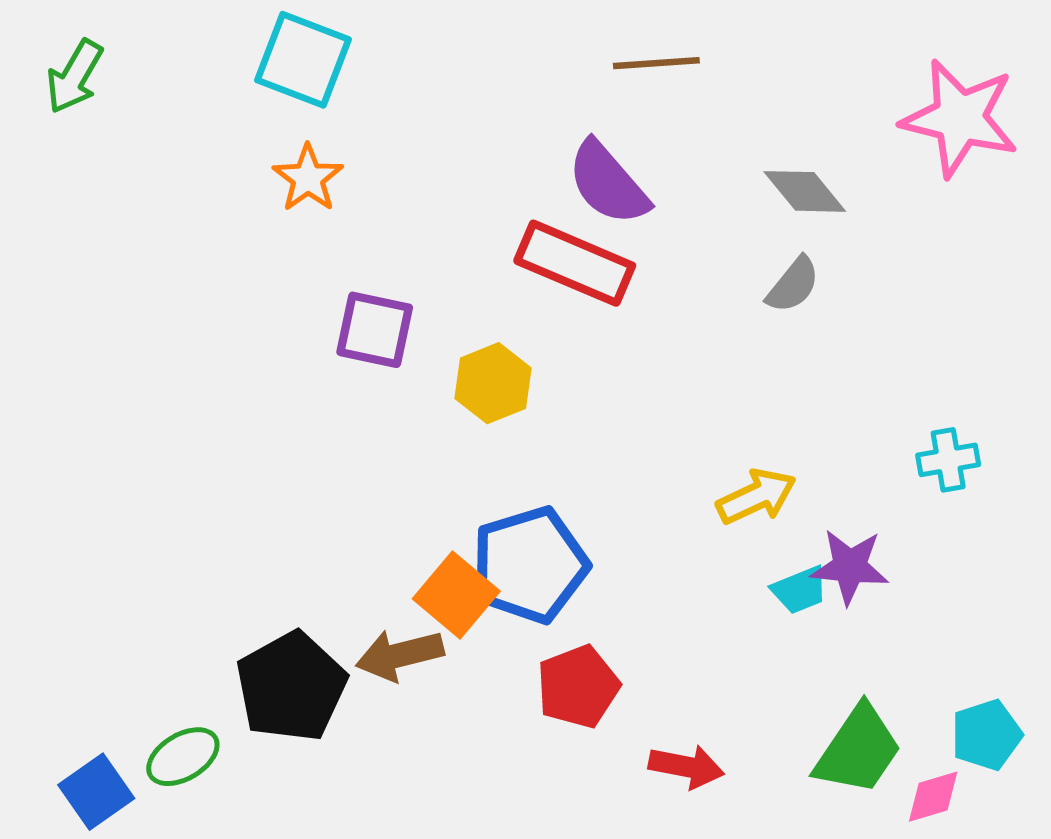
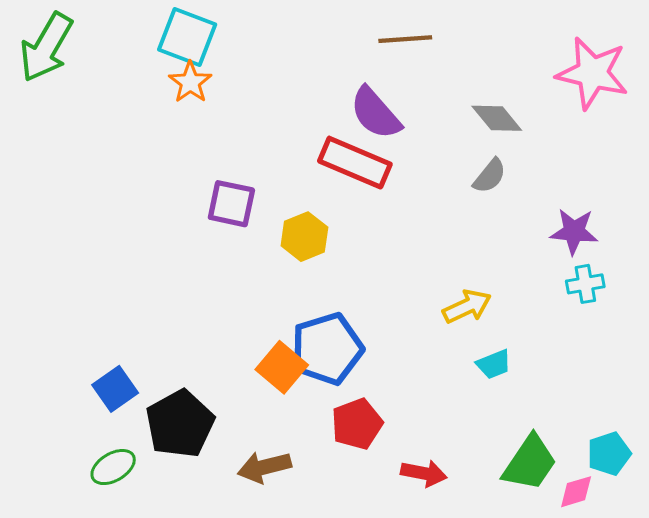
green arrow: (75, 76) -> (46, 47), size x1.5
orange star: (308, 178) -> (190, 82), moved
purple star: (850, 567) -> (574, 231), moved
brown arrow: (400, 655) -> (264, 467), moved
blue square: (96, 792) -> (115, 389), moved

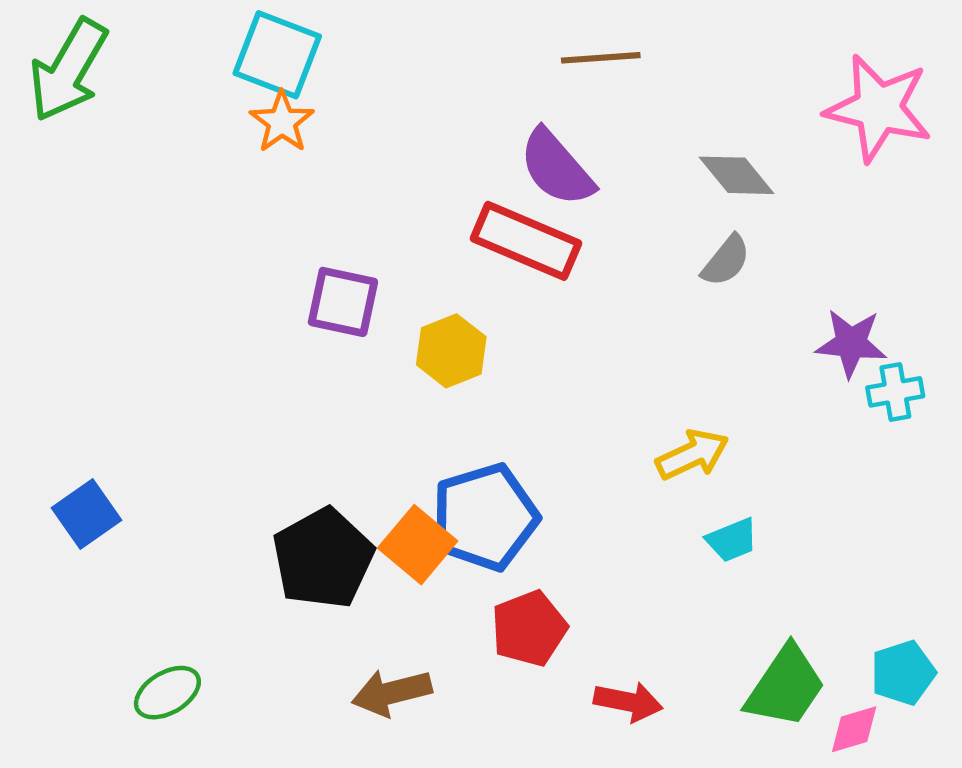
cyan cross: (585, 284) -> (895, 392), moved
blue square: (115, 389) -> (87, 514), moved
black pentagon: (180, 424) -> (323, 558), moved

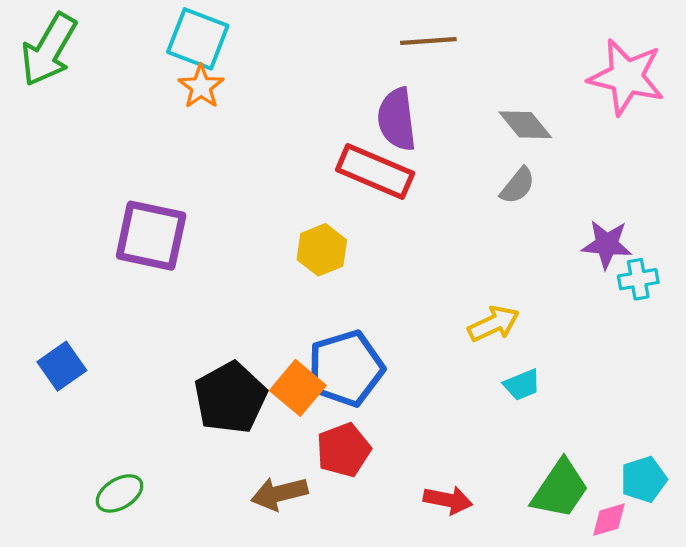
purple semicircle: (557, 168) -> (397, 119), turned 34
purple square: (343, 302) -> (151, 236), moved, size x1.4
red pentagon: (529, 628) -> (344, 450), moved

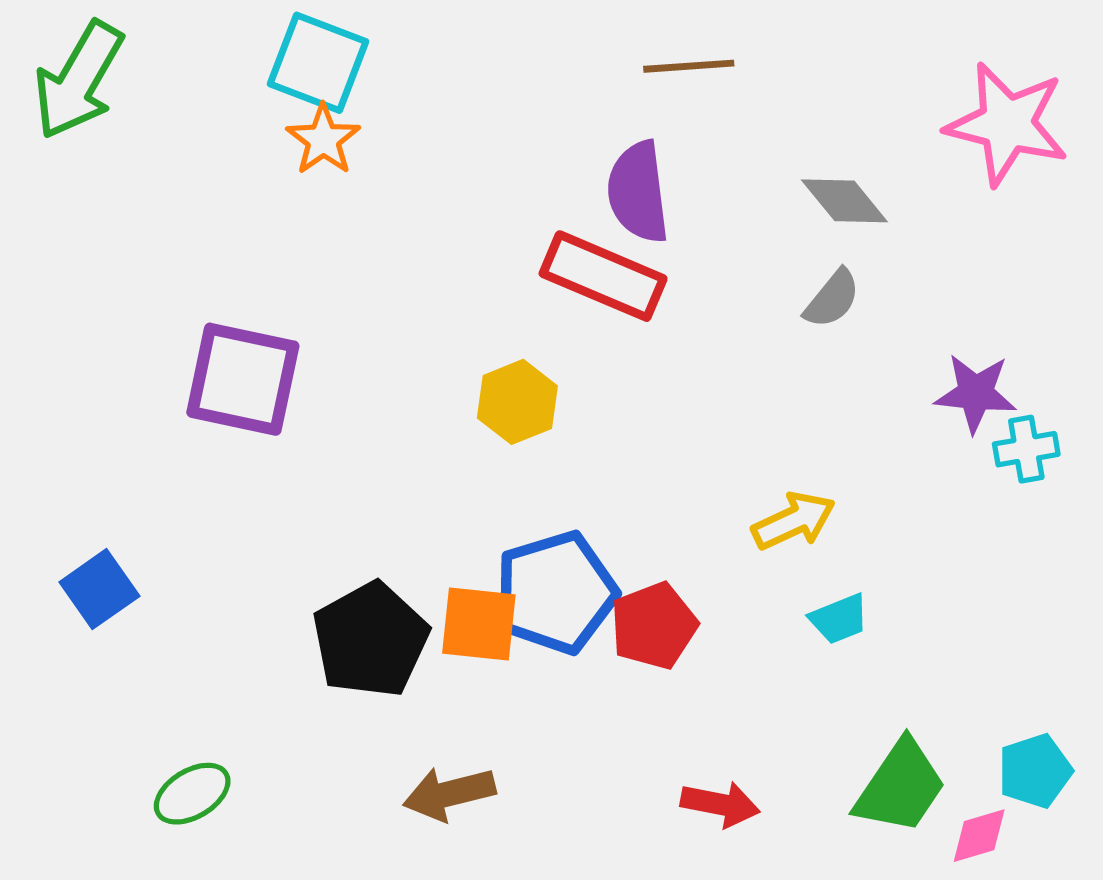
orange square: (298, 388) -> (479, 624), turned -34
red pentagon: (344, 450) -> (654, 626), moved

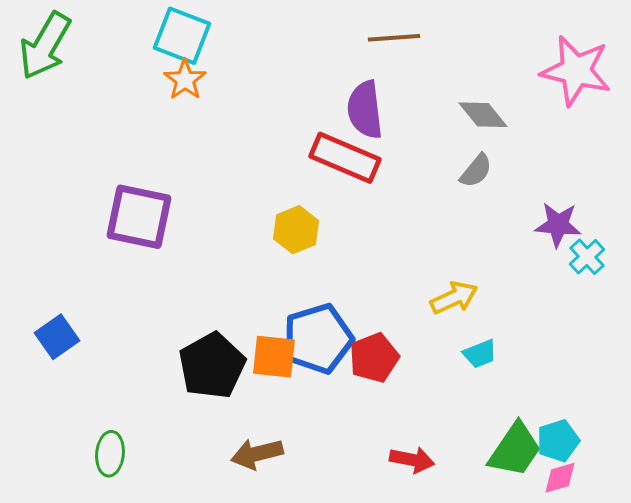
cyan cross: (1026, 449) -> (587, 257), turned -33
cyan pentagon: (1035, 771) -> (558, 441), moved
green ellipse: (192, 794) -> (110, 454), turned -54

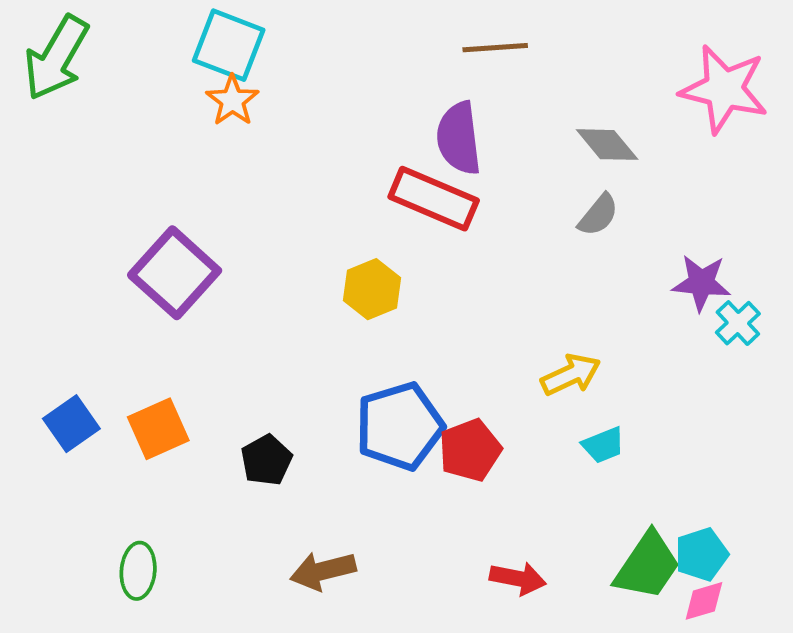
purple square: (139, 217) -> (175, 273), turned 30
orange square: (274, 357) -> (158, 429), moved, turned -30
black pentagon: (212, 366) -> (266, 460), size x0.6

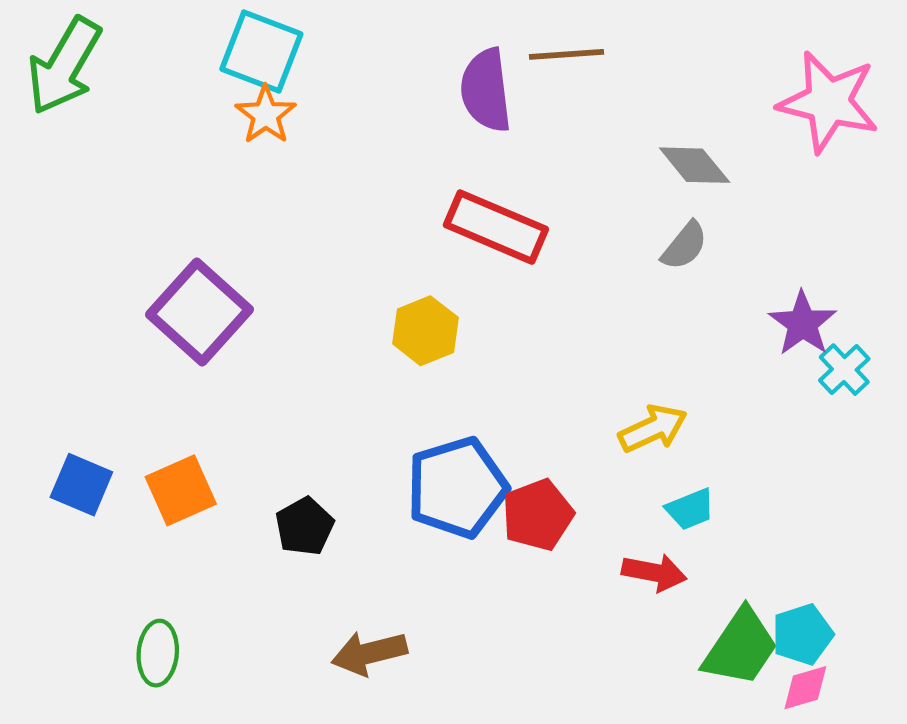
purple semicircle: (459, 138) -> (486, 90), moved
purple star: (701, 283) -> (803, 323), turned 30
blue square: (71, 424) -> (81, 485), turned -32
red arrow: (518, 578) -> (654, 572), moved

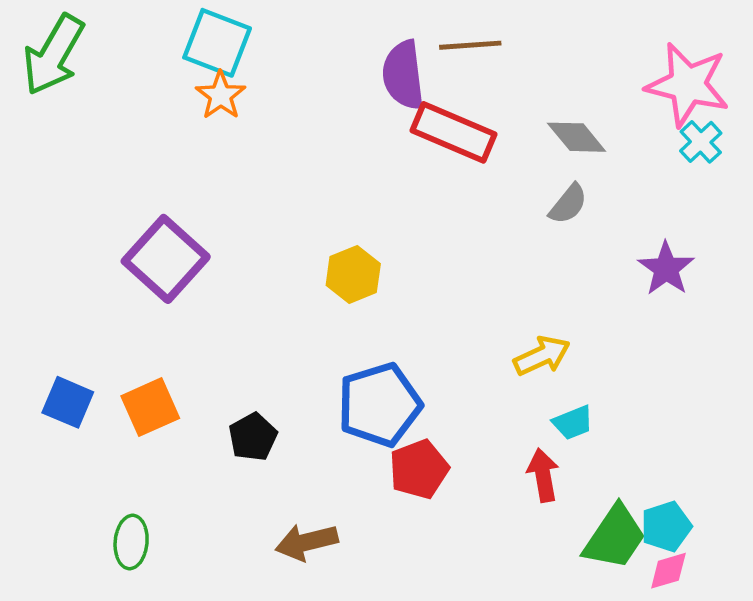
red rectangle: (496, 227) -> (454, 132), moved
cyan cross: (844, 370) -> (701, 142), moved
red pentagon: (538, 515) -> (419, 469), moved
red arrow: (654, 572) -> (543, 475), turned -111

